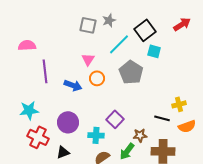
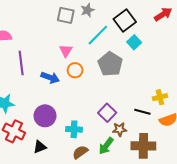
cyan square: (154, 51) -> (134, 42), turned 32
purple square: (115, 119) -> (107, 113), moved

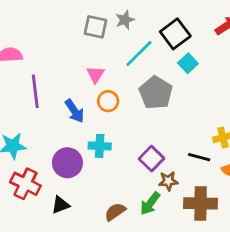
blue arrow: (50, 78) -> (74, 111), turned 36
cyan cross: (74, 129) -> (100, 146), moved

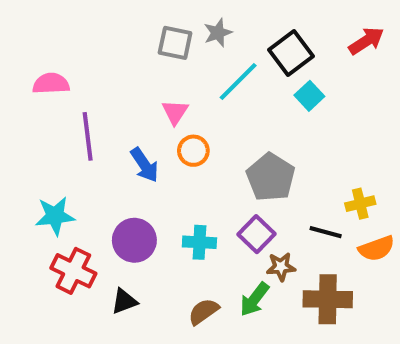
gray pentagon: (156, 93) -> (271, 177), moved
cyan cross: (100, 146) -> (199, 242), moved

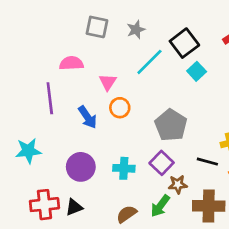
gray square: (175, 43) -> (97, 27), moved
pink semicircle: (51, 84) -> (71, 63), moved
red cross: (73, 271) -> (44, 205), moved, turned -32

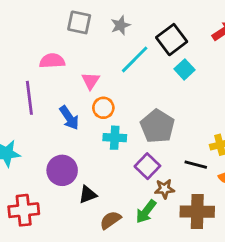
cyan cross: (124, 168) -> (115, 138), moved
black triangle: (74, 207) -> (88, 195), moved

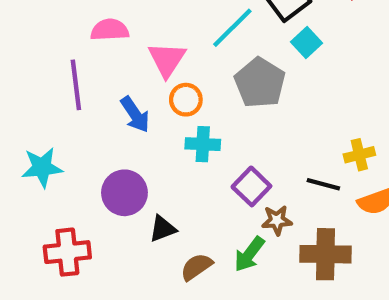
pink triangle: (91, 81) -> (167, 59), size x1.4
gray pentagon: (157, 126) -> (260, 83), moved

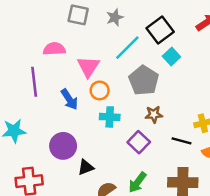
brown star: (277, 220) -> (154, 114), moved

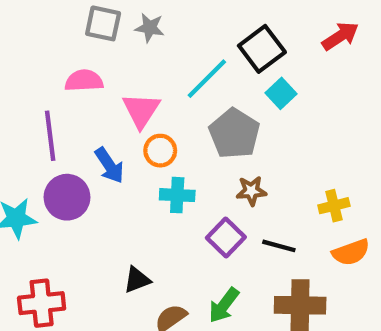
gray square: (78, 15) -> (103, 23), moved
gray star: (115, 17) -> (150, 28), moved, turned 30
black line: (181, 141) -> (279, 246), moved
purple circle: (63, 146) -> (67, 197), moved

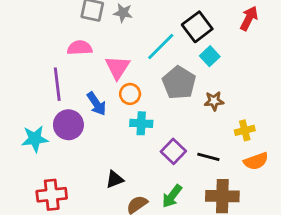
red arrow: (340, 36) -> (249, 18), turned -30
brown star: (251, 191) -> (214, 101), moved

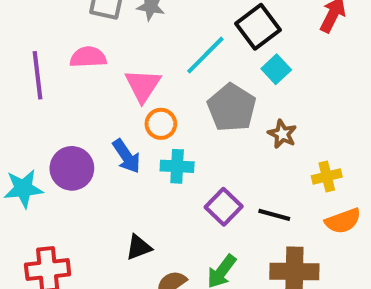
purple line: (57, 84) -> (37, 75), moved
brown star: (214, 101) -> (282, 134), turned 30
blue arrow: (96, 104) -> (126, 156), moved

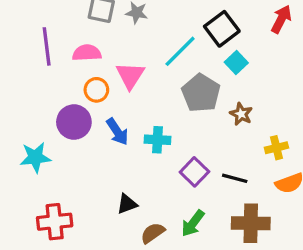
purple line: (37, 75) -> (47, 46), moved
orange circle: (161, 124) -> (96, 90), moved
purple circle: (72, 168) -> (74, 122), moved

